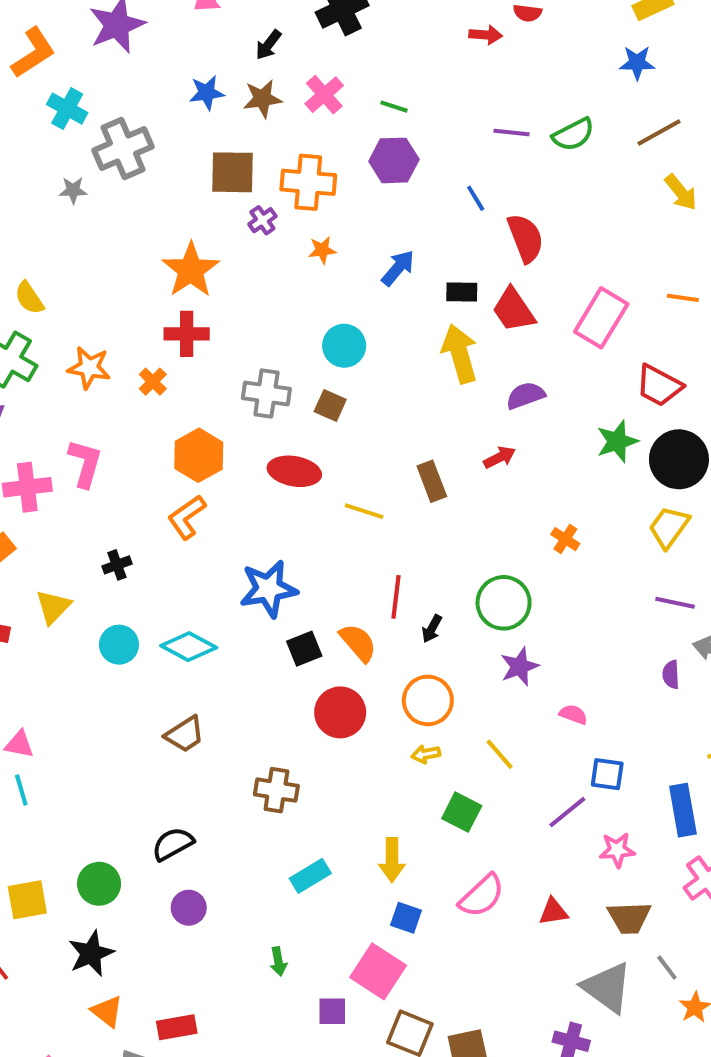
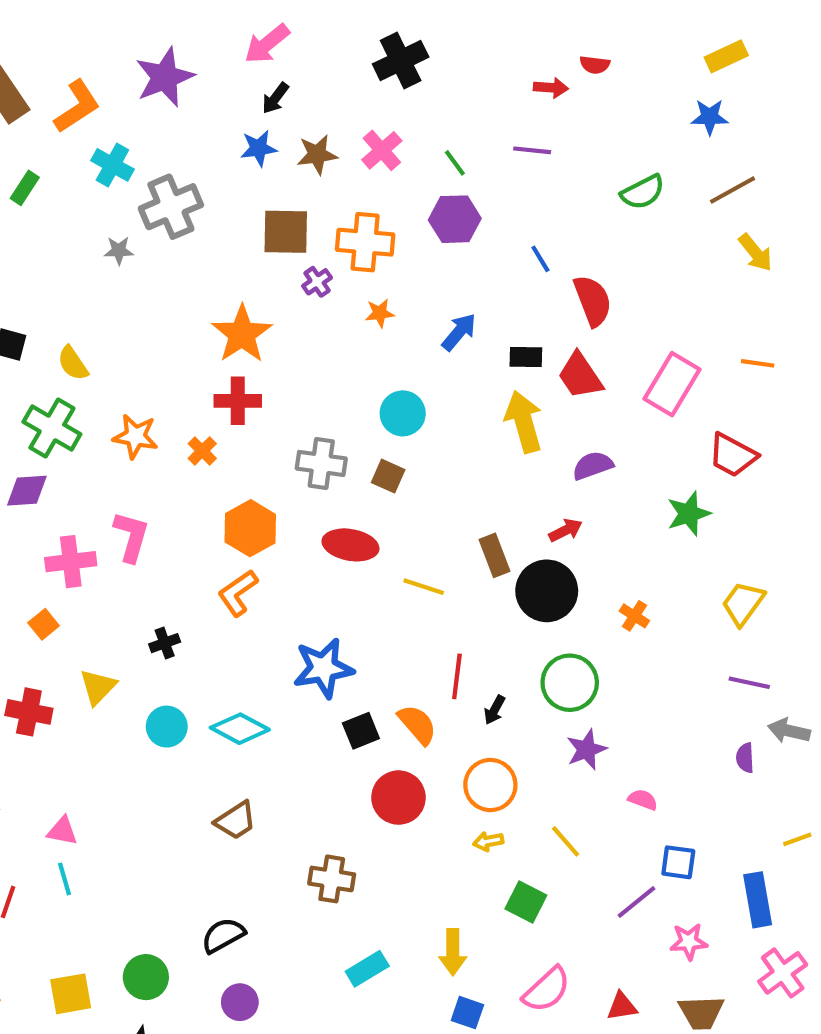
black arrow: (268, 45) -> (275, 98), moved
green line: (394, 107) -> (455, 163), turned 36
purple line: (512, 132) -> (532, 150), moved
black circle: (679, 459) -> (547, 591), moved

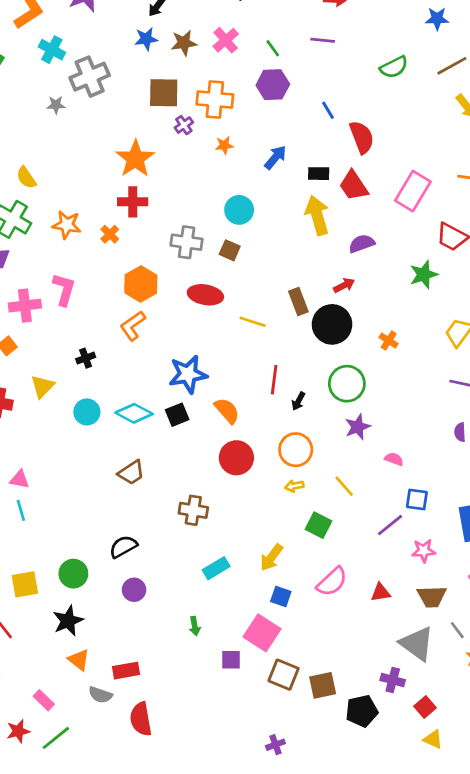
orange semicircle: (417, 724) -> (227, 411), moved
black square: (361, 731) -> (177, 415), moved
yellow arrow: (453, 952) -> (271, 557), turned 36

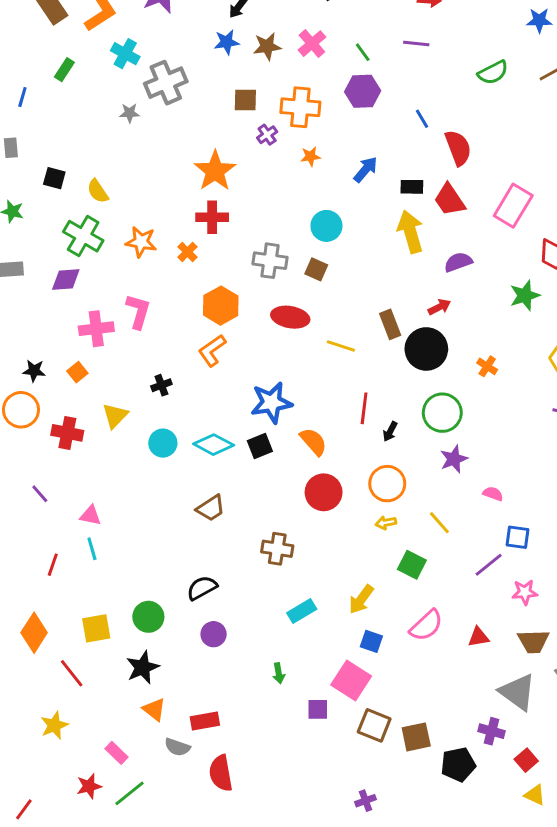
brown square: (164, 93) -> (245, 100), size x0.7

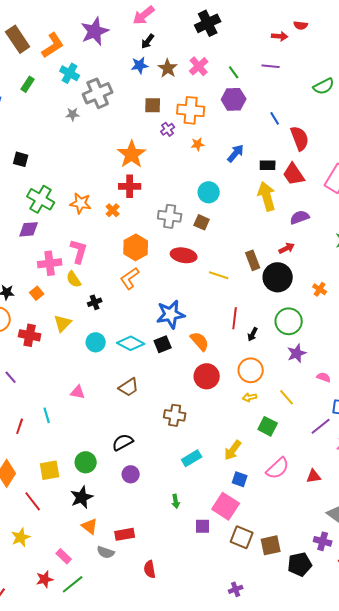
brown star: (267, 46) -> (168, 68), turned -30
yellow semicircle: (98, 191) -> (74, 279), moved
pink triangle: (90, 515) -> (78, 392), moved
red semicircle: (221, 773) -> (150, 569), moved, size x0.7

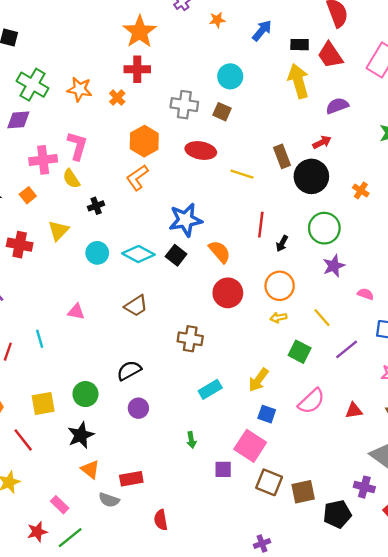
black square: (163, 344) -> (176, 255), turned -30
purple line: (321, 426) -> (347, 349), moved

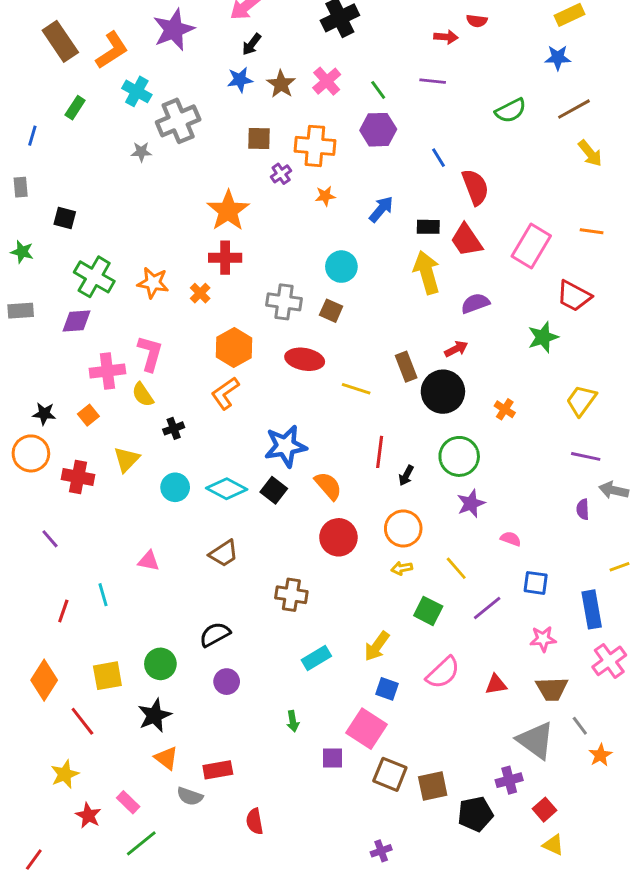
purple cross: (364, 487) -> (509, 780), turned -30
red star: (37, 532) -> (88, 815), moved, turned -30

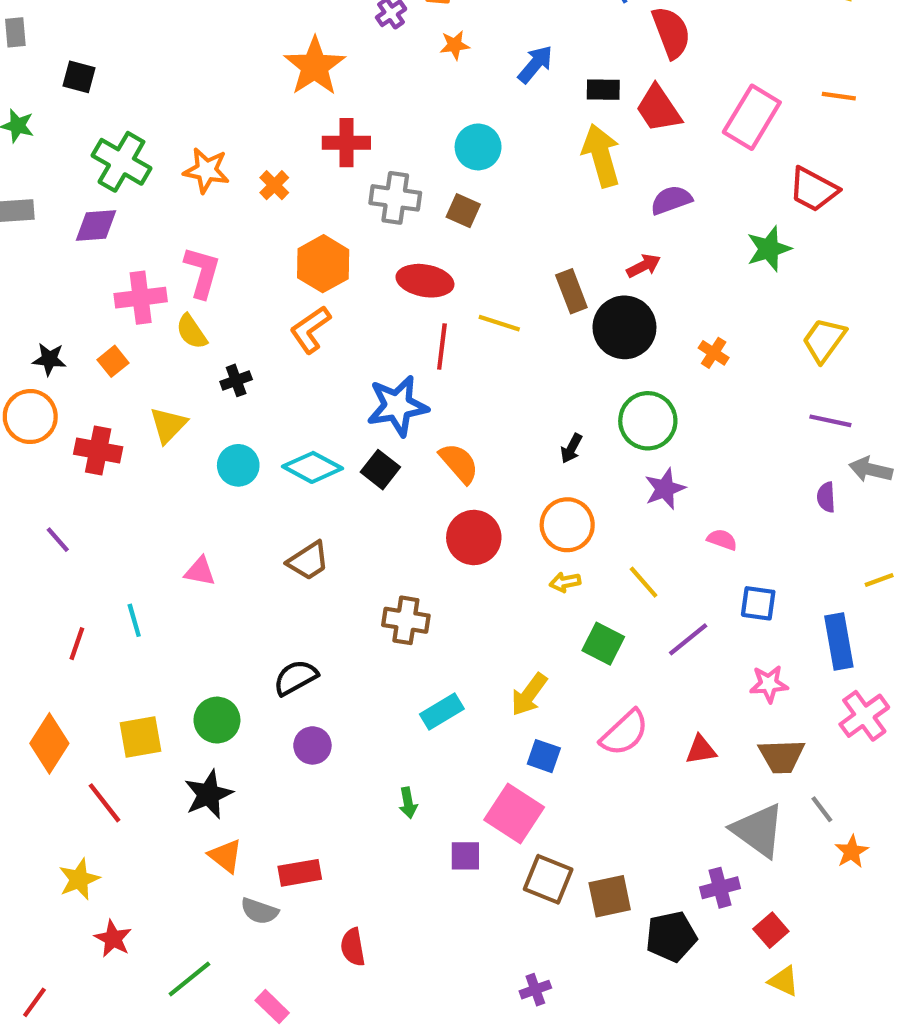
red cross: (225, 258) -> (346, 143), moved
red line: (380, 452) -> (442, 346), moved
pink rectangle: (128, 802) -> (272, 1007), moved

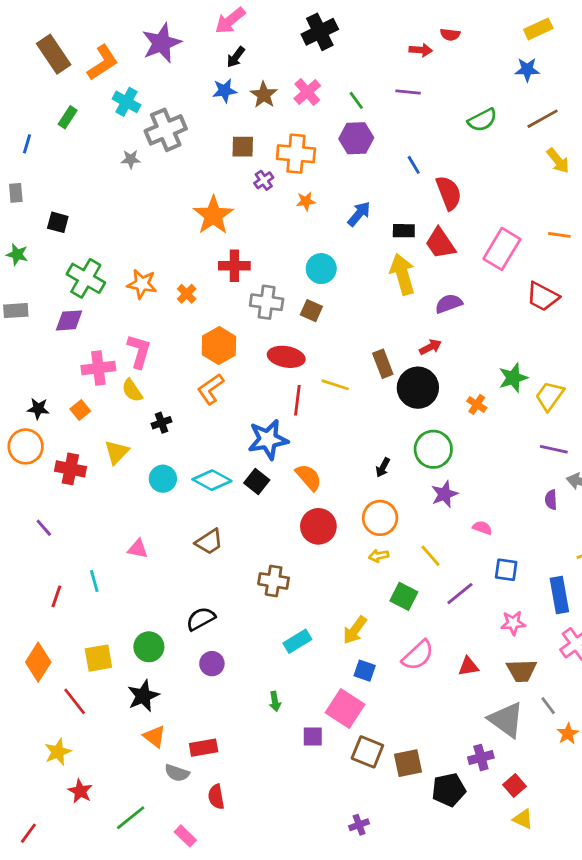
green star: (769, 249) -> (513, 378), moved
red semicircle: (353, 947) -> (216, 797), moved

